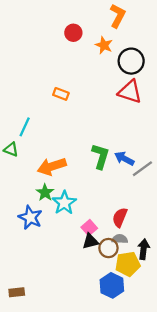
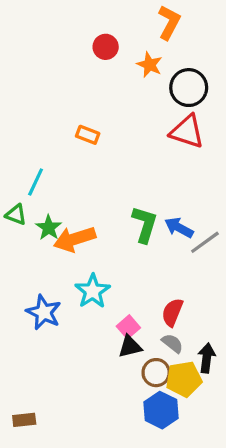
green star: (45, 193) -> (49, 228), moved
gray semicircle: (120, 239) -> (172, 343), turned 35
brown circle: (108, 248) -> (156, 373), moved

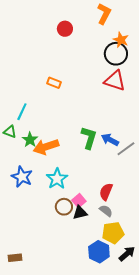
orange star: (150, 65) -> (121, 40), moved
blue star: (44, 312) -> (22, 177), moved
black arrow: (207, 358) -> (127, 254), moved, turned 42
brown circle: (156, 373) -> (64, 207), moved

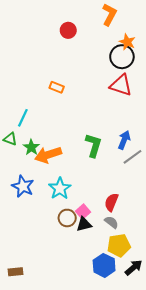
blue arrow: (110, 140) -> (124, 140), moved, turned 84

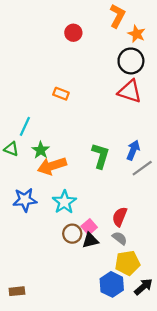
orange star: (127, 42) -> (137, 34), moved
green star: (31, 147) -> (41, 150), moved
blue star: (23, 186) -> (25, 200), turned -30

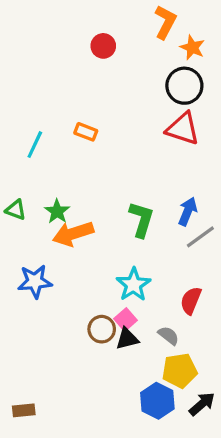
cyan line: (25, 126) -> (35, 145), moved
cyan star: (64, 202) -> (133, 285), moved
red semicircle: (120, 217) -> (191, 301), moved

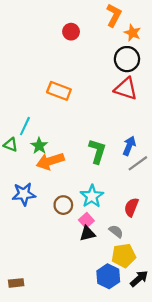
orange rectangle: (86, 132) -> (59, 91), size x1.5
cyan line: (35, 145) -> (25, 126), moved
brown circle: (102, 329) -> (63, 205), moved

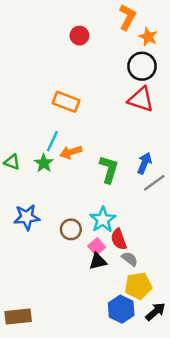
cyan line: (25, 126) -> (52, 141), moved
orange arrow: (50, 161) -> (71, 152), moved, size x0.7
red semicircle: (131, 207) -> (119, 239), moved, turned -42
brown rectangle: (16, 283) -> (18, 317), size x1.5

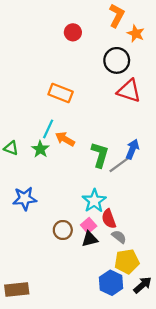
black circle: (142, 66) -> (117, 60), moved
orange arrow: (71, 152) -> (65, 139), turned 48
gray line: (154, 183) -> (119, 165), moved
brown circle: (71, 229) -> (63, 230), moved

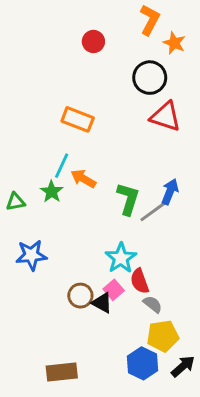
green triangle: (11, 148) -> (15, 202), moved, turned -32
black triangle: (90, 239) -> (102, 303), moved, turned 42
brown rectangle: (17, 290) -> (62, 372), moved

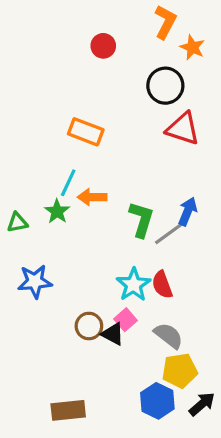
orange arrow: (83, 179) -> (92, 197), turned -30
red semicircle: (140, 281) -> (162, 285), moved
gray semicircle: (153, 304) -> (169, 336), size x1.4

